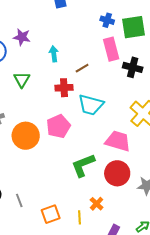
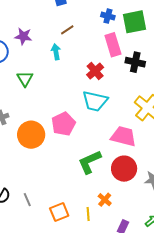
brown line: (82, 68) -> (67, 30), moved
red cross: (64, 88) -> (95, 71), moved, turned -36

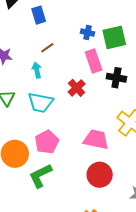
cyan trapezoid: (95, 101) -> (40, 102), moved
pink trapezoid: (123, 136) -> (96, 139), moved
green L-shape: (90, 162) -> (40, 176), moved
red circle: (124, 169) -> (100, 175), moved

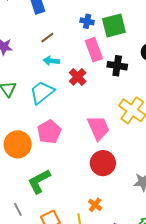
cyan arrow: (37, 70) -> (51, 61), moved, turned -70
cyan trapezoid: (40, 102) -> (42, 92), turned 132
pink trapezoid: (96, 139) -> (98, 128), turned 56
green L-shape: (40, 176) -> (39, 181), moved

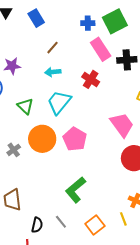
cyan arrow: (51, 61) -> (53, 72), moved
orange circle: (18, 144) -> (42, 139), moved

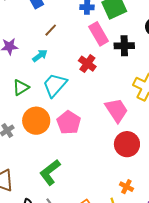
cyan arrow: (53, 72) -> (40, 56), moved, turned 147
green triangle: (25, 106) -> (21, 87), turned 42
green L-shape: (76, 190) -> (50, 172), moved

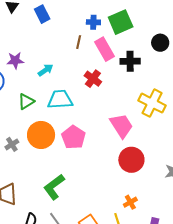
brown line: (51, 30) -> (79, 42), moved, turned -32
cyan trapezoid: (55, 85) -> (60, 100), turned 44
orange cross: (126, 187) -> (130, 202), turned 32

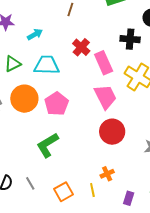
pink rectangle: (105, 49) -> (104, 63), moved
black cross: (130, 61) -> (130, 39), moved
green L-shape: (54, 187) -> (47, 145), moved

